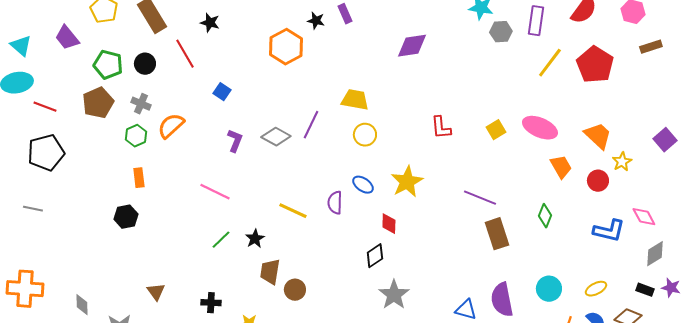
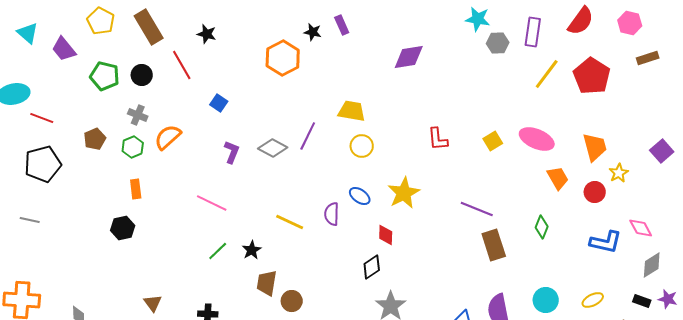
cyan triangle: (21, 46) -> (28, 33), moved
brown pentagon: (98, 103) -> (95, 139), moved, size x0.7
orange trapezoid: (598, 136) -> (595, 147), turned 32

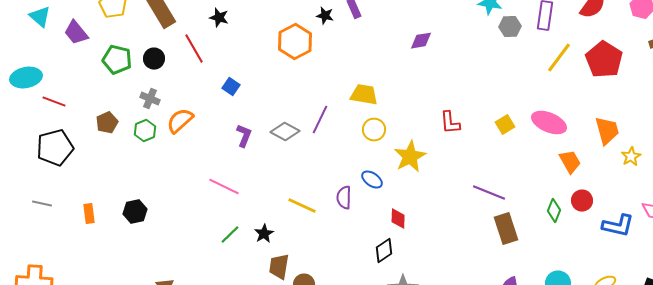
purple diamond: (409, 57) -> (421, 41), size x0.7
orange rectangle: (136, 189) -> (89, 214), moved
red circle: (595, 192) -> (582, 201), moved
yellow star: (404, 193) -> (410, 157), moved

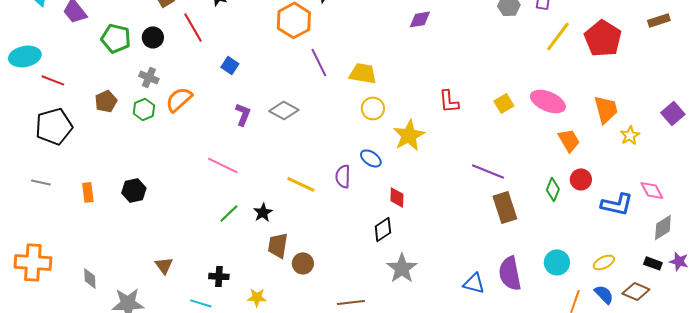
purple line: (320, 120) -> (319, 62), moved, turned -52

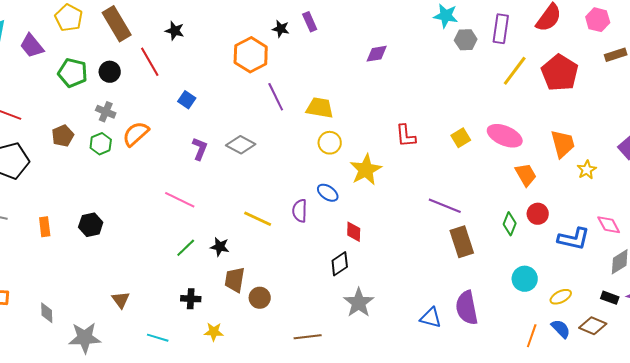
black star: (263, 212) -> (220, 247), turned -30
cyan circle: (557, 262) -> (525, 279), moved
black cross: (219, 276) -> (191, 299), moved

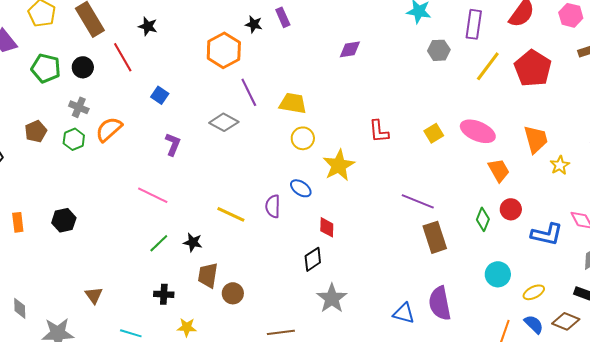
gray hexagon: (466, 40) -> (439, 50), moved
gray diamond: (241, 145) -> (224, 122), moved

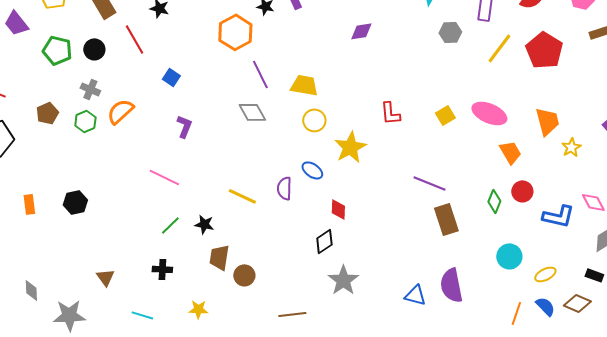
gray diamond: (224, 122) -> (252, 112), moved, turned 32
black cross: (164, 294) -> (162, 269), moved

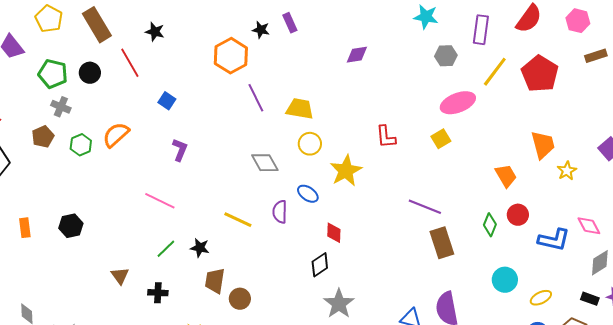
gray cross: (90, 89) -> (61, 107), moved
gray diamond: (252, 112) -> (265, 163), moved
pink ellipse: (489, 113) -> (458, 103), moved, turned -44
brown triangle: (105, 277) -> (120, 276), moved

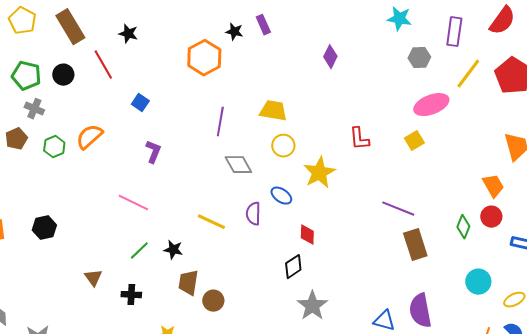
purple diamond: (357, 55) -> (330, 57), turned -55
purple line: (256, 98) -> (220, 122), moved, turned 36
orange trapezoid: (506, 176) -> (493, 186), moved

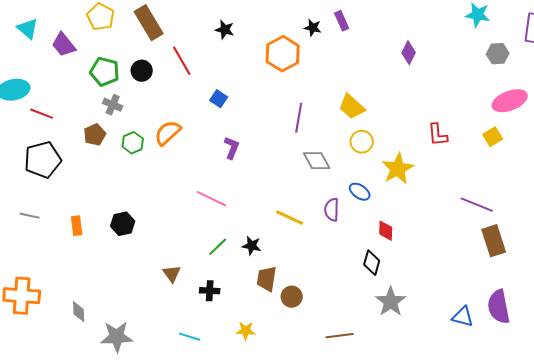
black star: (128, 34) -> (225, 30), moved
yellow trapezoid: (273, 111) -> (352, 107), turned -148
black diamond: (293, 267) -> (372, 263), turned -40

